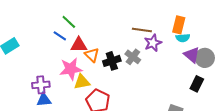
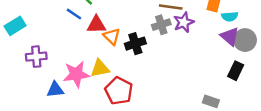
cyan semicircle: (183, 38) -> (230, 16), moved
gray cross: (133, 57) -> (161, 25), moved, turned 35
pink star: (71, 69) -> (76, 74), moved
purple cross: (41, 85) -> (36, 57), moved

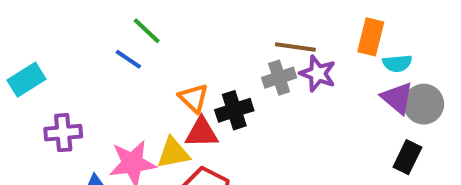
purple star: (184, 22) -> (318, 74), turned -30
red triangle: (96, 25) -> (202, 133), moved

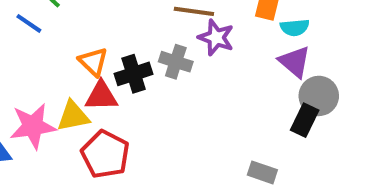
gray cross: (279, 78) -> (176, 62), moved, turned 36
gray circle: (424, 104) -> (319, 96), moved

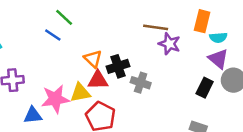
gray cross: (176, 62) -> (141, 83), moved
black rectangle: (305, 120) -> (205, 88), moved

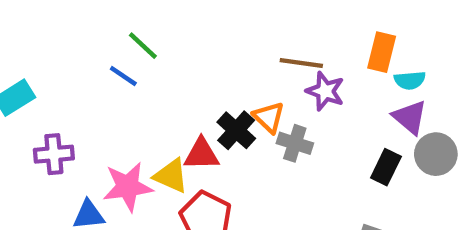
orange triangle: (93, 59) -> (269, 117), moved
black cross: (118, 66) -> (236, 130), turned -30
gray cross: (141, 83) -> (295, 143), moved
yellow triangle: (80, 93) -> (171, 176), turned 35

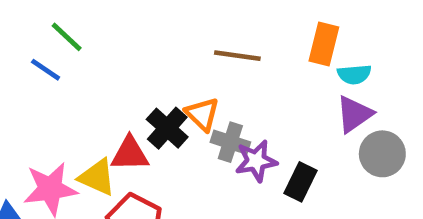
purple star: (325, 91) -> (256, 161), moved, turned -30
purple triangle: (410, 117) -> (354, 114), turned 45
black rectangle: (386, 167) -> (300, 182), moved

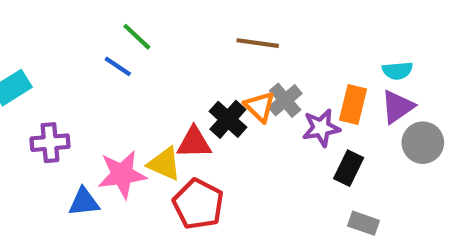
orange rectangle: (324, 44) -> (353, 105), moved
brown line: (237, 56) -> (258, 43), moved
gray cross: (230, 142) -> (285, 100), moved, turned 32
purple star: (256, 161) -> (321, 128), moved

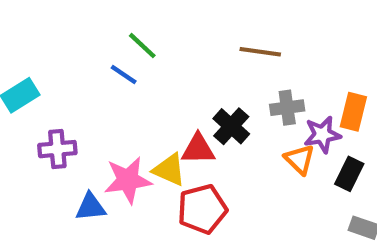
gray cross: (285, 100) -> (287, 108), turned 32
orange triangle: (260, 107) -> (300, 159), moved
red pentagon: (198, 204) -> (202, 209), turned 30

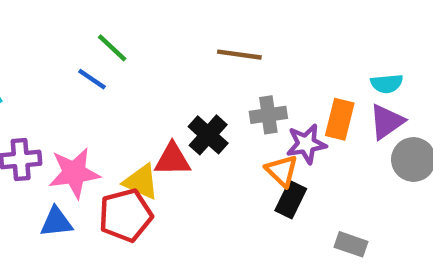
black rectangle: (349, 174) -> (291, 200), moved
pink star: (128, 180) -> (74, 173), moved
red pentagon: (202, 209) -> (126, 215), moved

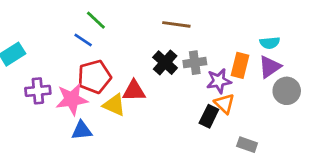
black cross: (208, 135) -> (165, 63), moved
orange triangle: (282, 171) -> (224, 104), moved
red pentagon: (126, 215) -> (94, 77), moved
blue triangle: (56, 222) -> (82, 130), moved

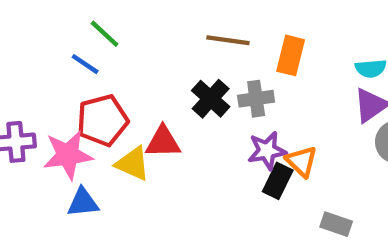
orange rectangle: (240, 65) -> (291, 55), moved
purple star: (219, 81) -> (267, 151), moved

